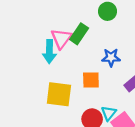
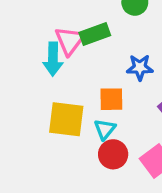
green rectangle: (79, 34) -> (95, 34), turned 36
cyan triangle: (109, 113) -> (105, 129), moved

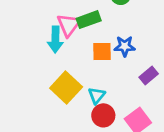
orange square: (111, 99) -> (102, 52), moved
yellow square: (66, 119) -> (66, 87), turned 36

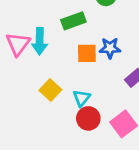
pink triangle: (69, 25) -> (18, 44), moved
yellow square: (66, 87) -> (50, 90), size x0.7

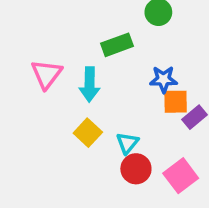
cyan arrow: (40, 41) -> (90, 84), moved
orange square: (87, 53) -> (176, 102), moved

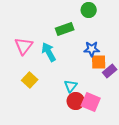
cyan arrow: (90, 84) -> (49, 52), turned 150
yellow square: (88, 133) -> (30, 80), moved
pink square: (181, 176) -> (91, 102), moved, turned -30

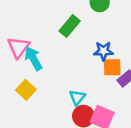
green rectangle: (65, 29) -> (70, 26), turned -30
cyan arrow: (49, 52) -> (33, 59), moved

